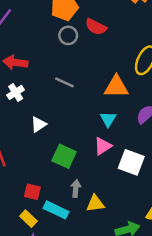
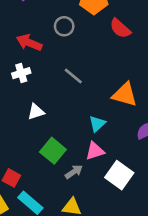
gray circle: (68, 35) -> (64, 26), moved
cyan triangle: (108, 119) -> (97, 124), moved
gray arrow: (76, 189) -> (74, 172), moved, turned 35

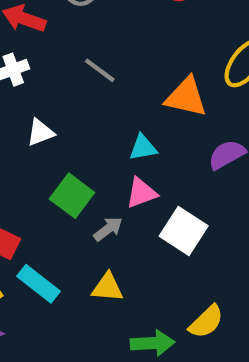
cyan triangle: (97, 124) -> (143, 148), turned 36

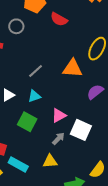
gray line: (100, 70) -> (36, 71), moved, turned -70
cyan triangle: (143, 148) -> (34, 96), moved
gray arrow: (108, 229) -> (58, 139), moved

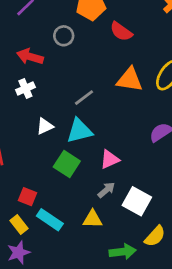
orange triangle: (72, 68) -> (130, 80), moved
cyan triangle: (34, 96) -> (79, 131), size x1.5
white square: (81, 130) -> (137, 201), moved

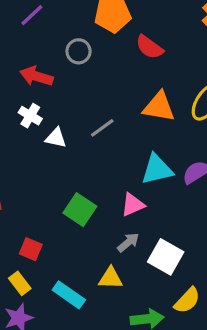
white cross: (25, 89) -> (30, 116), turned -36
white triangle: (45, 126) -> (56, 138), moved, turned 36
cyan triangle: (79, 131) -> (157, 169), moved
cyan rectangle: (50, 220) -> (69, 295), moved

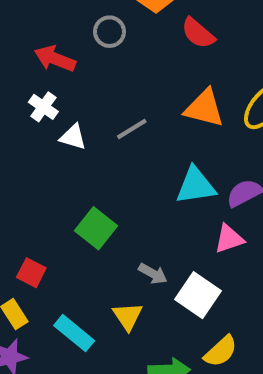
pink triangle: (133, 205) -> (229, 239), moved
gray arrow: (128, 242) -> (153, 274), turned 65
yellow triangle: (111, 278) -> (128, 316), turned 50

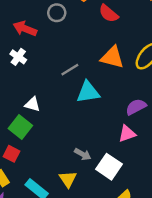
white triangle: (73, 137) -> (32, 104), moved
cyan triangle: (196, 186) -> (88, 92), moved
green square: (96, 228) -> (20, 127), moved

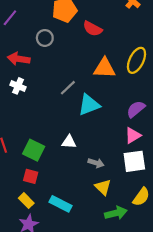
white triangle: (32, 104) -> (69, 142), moved
white square: (109, 167) -> (134, 161), moved, turned -30
yellow triangle: (68, 179) -> (103, 187), moved

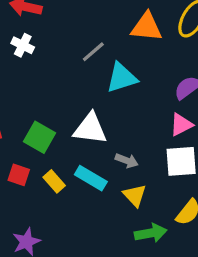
white triangle: (69, 142) -> (90, 129), size x1.6
red square: (31, 176) -> (19, 175), moved
yellow rectangle: (26, 201) -> (54, 181), moved
cyan rectangle: (61, 204) -> (91, 178), moved

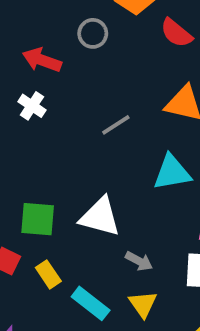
cyan triangle: (122, 78) -> (172, 173), moved
green square: (39, 137) -> (38, 219), turned -32
cyan rectangle: (91, 178) -> (91, 303), moved

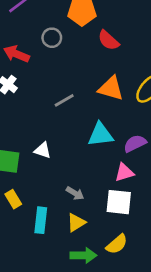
white triangle: (100, 217) -> (43, 150), moved, size x0.6
cyan rectangle: (91, 303) -> (41, 220), turned 55
yellow triangle: (143, 304) -> (76, 223), turned 30

